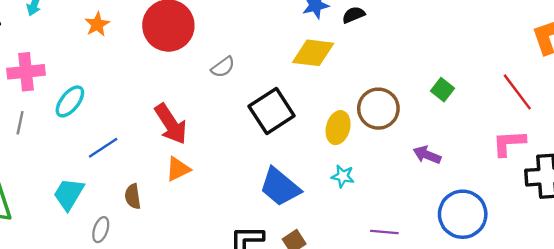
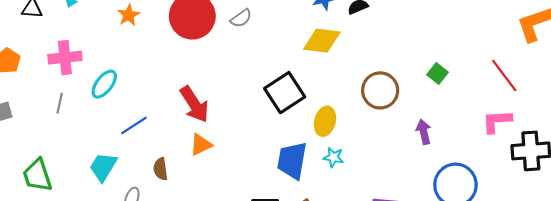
gray semicircle: (223, 67) -> (241, 18), moved
yellow ellipse: (338, 128) -> (325, 121), moved
purple arrow: (427, 155) -> (424, 132), turned 55
cyan star: (343, 176) -> (333, 157), moved
blue trapezoid: (280, 187) -> (292, 160), turned 60

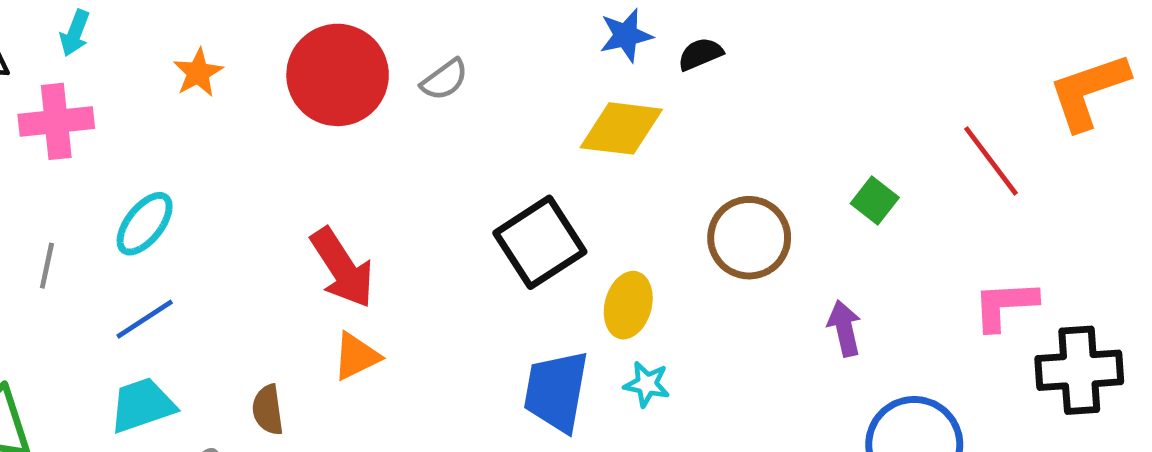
pink cross: (65, 58) -> (56, 121), moved
red line: (504, 76) -> (991, 161), moved
blue line: (134, 125) -> (145, 319), moved
cyan trapezoid: (103, 167) -> (142, 405), turned 40

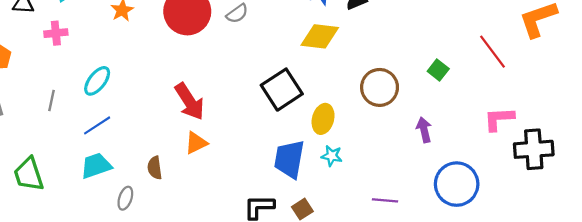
pink cross: (56, 121) -> (56, 33), size x0.7

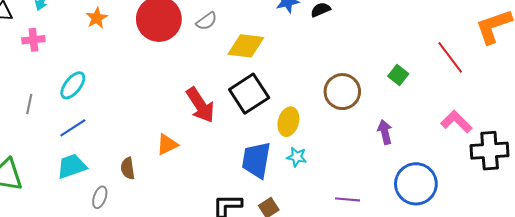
yellow diamond: (320, 36) -> (246, 46), moved
red arrow: (189, 102) -> (200, 105), moved
pink L-shape: (499, 119) -> (456, 122), turned 48

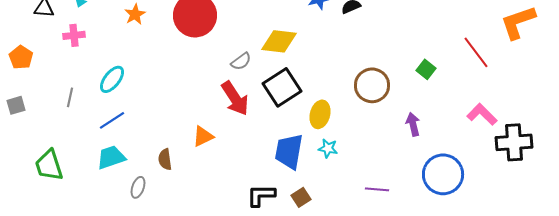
gray semicircle: (207, 21) -> (241, 61), moved

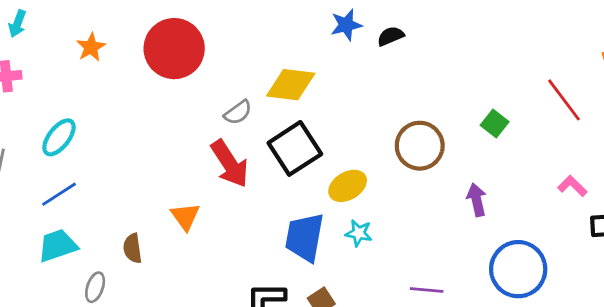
yellow ellipse: (320, 114) -> (348, 186), turned 44
pink L-shape: (482, 114) -> (572, 186), size x0.7
orange triangle: (203, 136) -> (185, 216), turned -40

